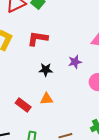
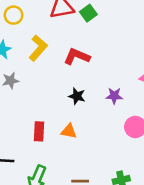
red rectangle: (23, 105) -> (39, 131), turned 42

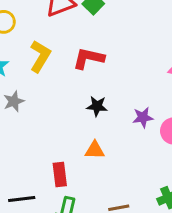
purple star: (114, 96) -> (143, 117), moved
red rectangle: (39, 131) -> (60, 174), moved

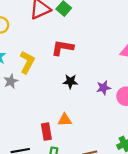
yellow L-shape: (40, 56) -> (27, 62), moved
orange triangle: (95, 150) -> (65, 120), moved

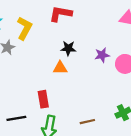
orange triangle: (65, 120) -> (60, 68), moved

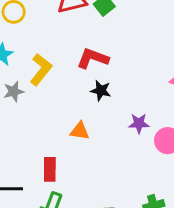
black star: (68, 48) -> (101, 91), moved

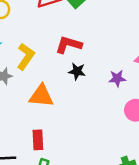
purple star: (139, 123) -> (117, 78), moved
orange triangle: (80, 131) -> (41, 96), moved, size x1.5

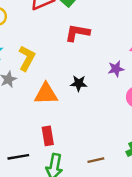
red L-shape: (69, 45) -> (77, 33), moved
black star: (77, 71) -> (79, 83), moved

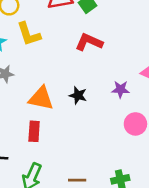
yellow L-shape: (27, 58) -> (29, 34), moved, turned 120
red rectangle: (48, 136) -> (34, 131), moved

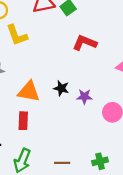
red L-shape: (89, 42) -> (85, 43), moved
purple star: (120, 89) -> (84, 97), moved

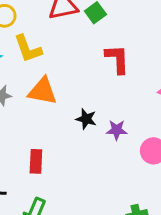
red L-shape: (85, 43) -> (117, 59), turned 65
orange triangle: (29, 91) -> (43, 91), moved

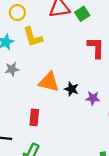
orange triangle: (43, 91) -> (49, 82), moved

